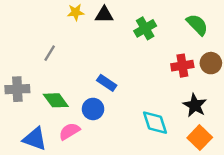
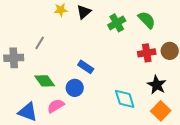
black triangle: (104, 15) -> (84, 12), turned -42
green semicircle: (197, 25) -> (147, 20), moved
gray cross: (17, 89) -> (14, 58), moved

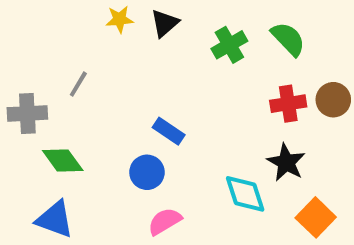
green diamond: (45, 81) -> (63, 161), moved
black star: (157, 85) -> (286, 162), moved
pink semicircle: (56, 106) -> (165, 221), moved

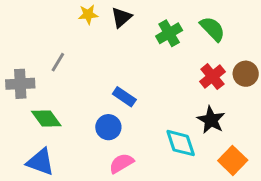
red cross: (288, 104) -> (212, 77), turned -30

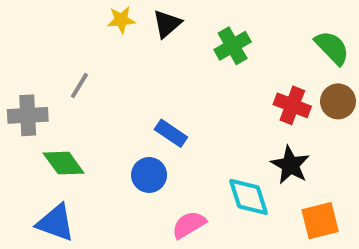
green semicircle: (212, 29) -> (332, 48), moved
red cross: (212, 77) -> (292, 105), turned -30
orange square: (233, 160) -> (320, 221), turned 32
pink semicircle: (121, 163) -> (189, 225), moved

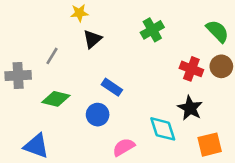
black triangle: (167, 24) -> (92, 39), moved
green diamond: (64, 163) -> (56, 99), moved, turned -40

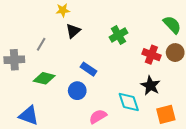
green cross: (152, 30) -> (118, 35), moved

